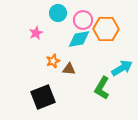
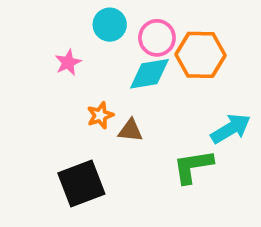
green L-shape: (102, 88) -> (193, 166), turned 50

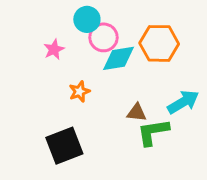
pink circle: (157, 38) -> (104, 37), moved
brown triangle: (130, 131) -> (137, 113), moved

